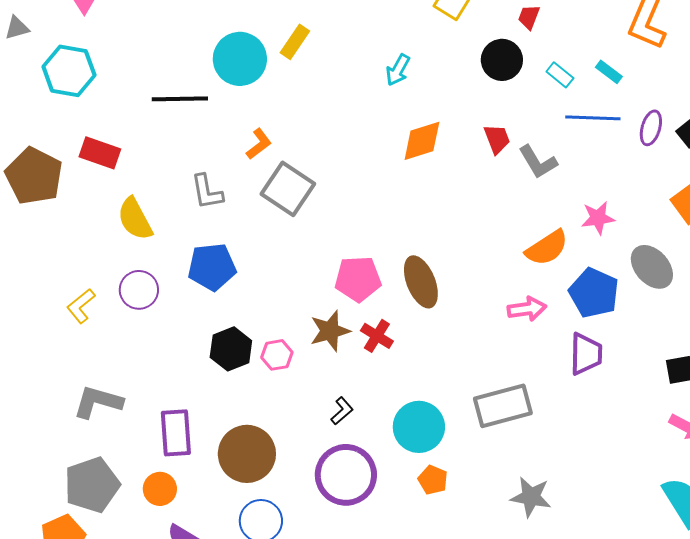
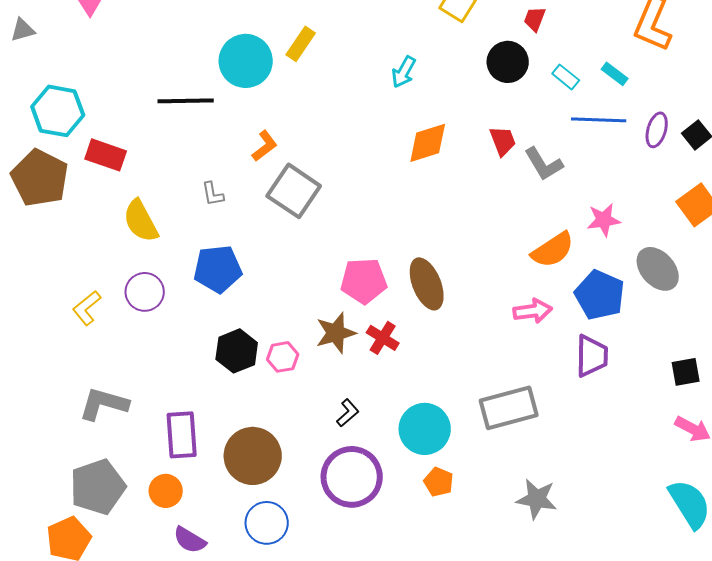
cyan hexagon: (69, 71) -> (58, 111), moved
gray L-shape: (207, 192) -> (213, 194), size x0.7

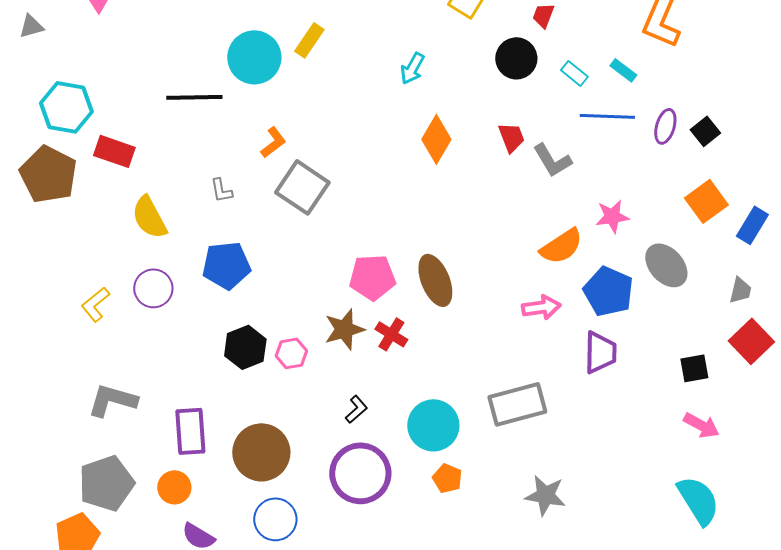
orange diamond: (428, 143) -> (436, 139), turned -42

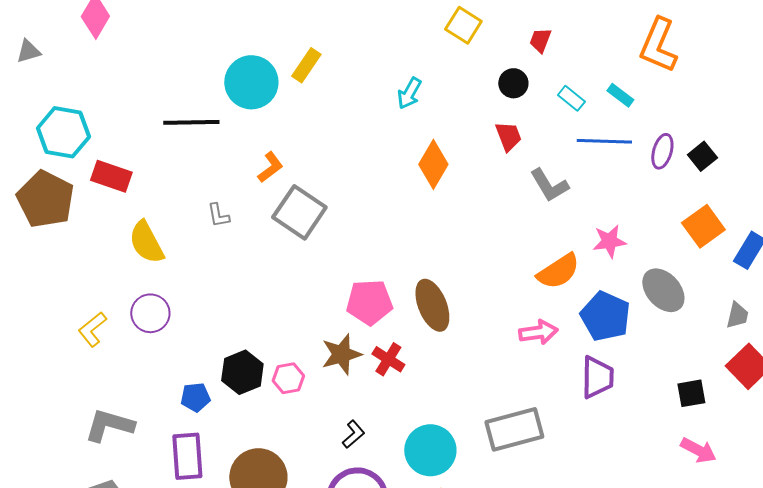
black circle: (516, 58) -> (513, 83), size x0.7
red trapezoid: (511, 137) -> (508, 136), moved
blue pentagon: (226, 265) -> (195, 397), moved, size x0.6

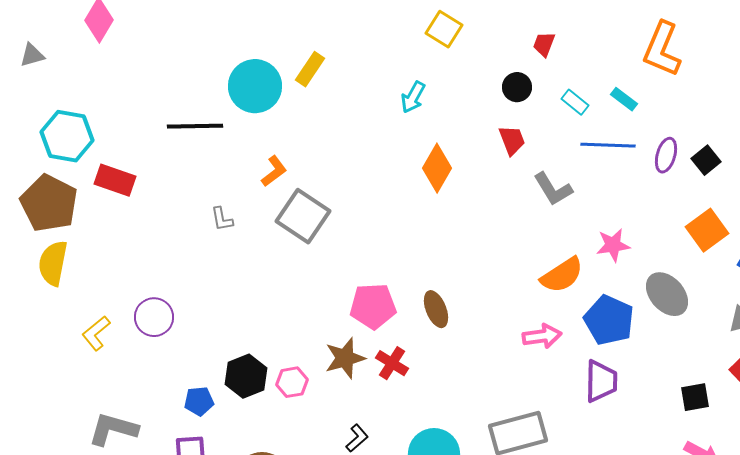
yellow square: (463, 25) -> (444, 29), moved
yellow semicircle: (146, 242) -> (53, 263), moved, turned 39
brown ellipse: (432, 305) -> (436, 309), size x0.7

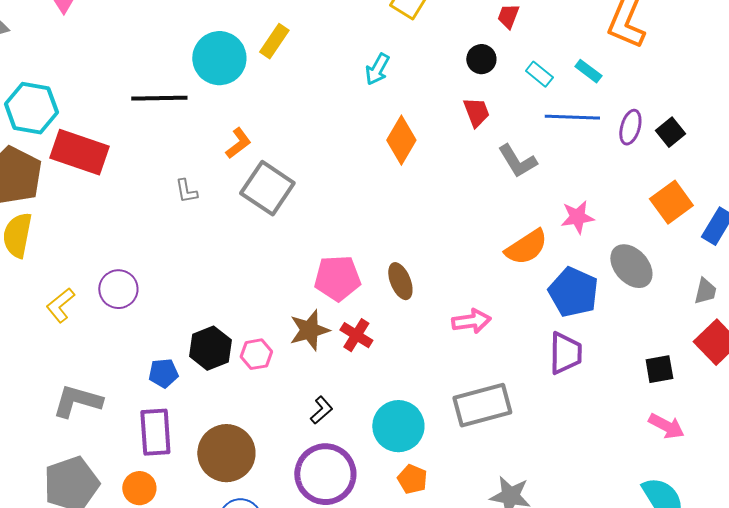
red rectangle: (115, 180) -> (79, 152), size x1.4
pink arrow: (542, 336) -> (471, 321), moved

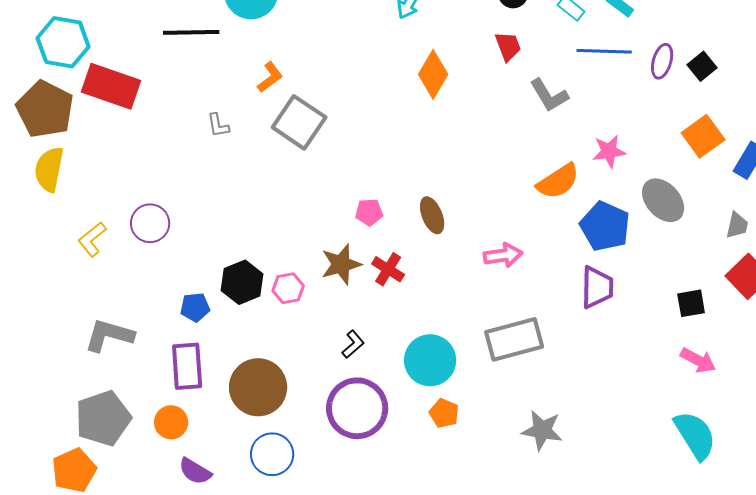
pink pentagon: (337, 278) -> (369, 212), size x0.6

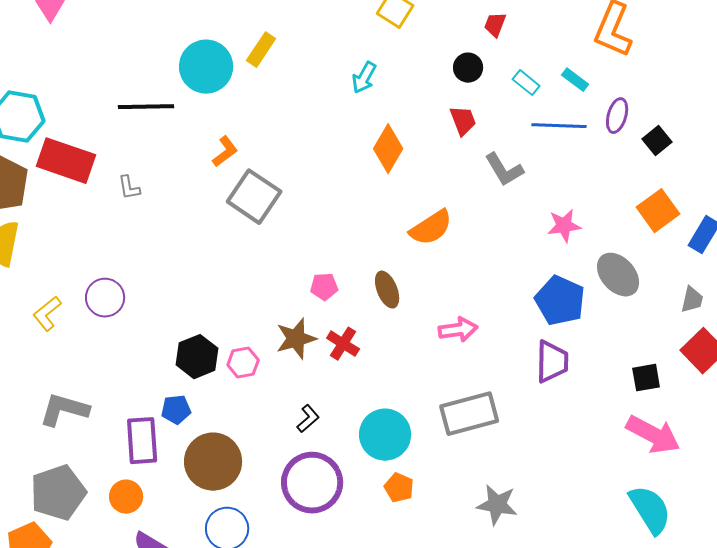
purple ellipse: (662, 61) -> (617, 116), moved
gray L-shape: (218, 125) -> (129, 188), moved
orange semicircle: (558, 181) -> (431, 228), moved
blue pentagon: (195, 307) -> (176, 410), moved
pink arrow: (698, 360) -> (653, 435), size x1.5

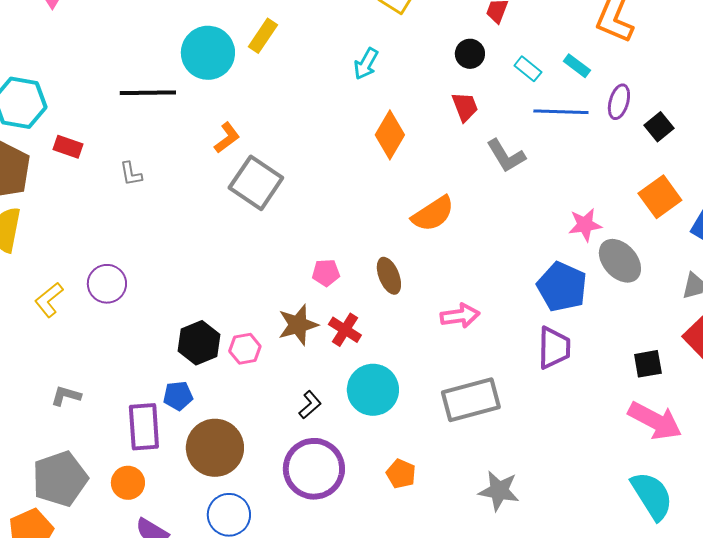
red rectangle: (66, 161) -> (68, 147), size x0.5
pink star: (564, 226) -> (585, 225), moved
gray L-shape: (64, 410) -> (66, 396), size x0.6
cyan circle: (385, 435) -> (373, 390), moved

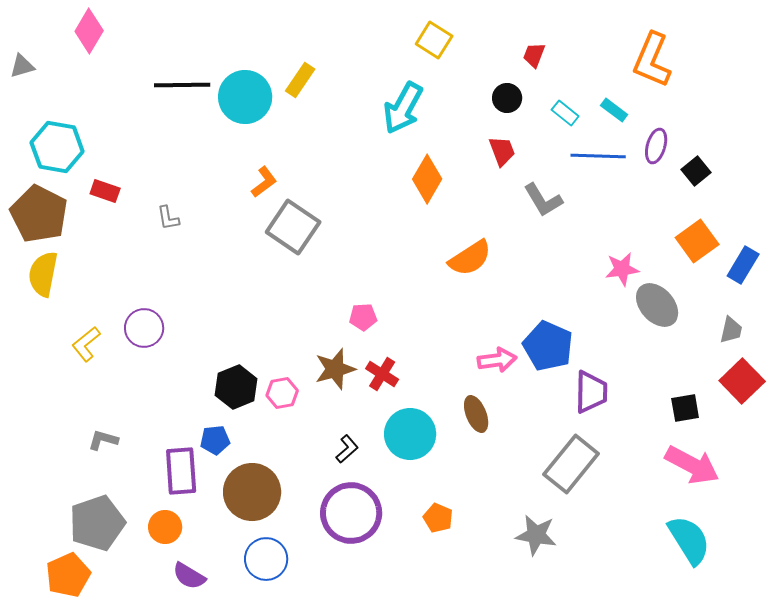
cyan arrow: (366, 64) -> (403, 108), size x1.6
black line: (148, 93) -> (182, 85), moved
brown ellipse: (389, 276) -> (476, 414), moved
blue pentagon: (562, 287) -> (548, 346), moved
gray rectangle: (471, 400) -> (571, 464), moved, turned -36

